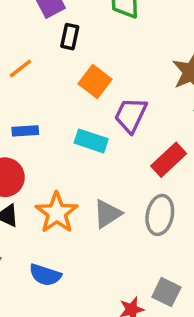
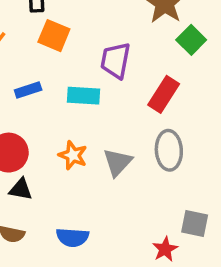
orange square: (95, 82) -> (54, 36), moved
blue rectangle: (25, 131) -> (28, 90), moved
orange star: (57, 213) -> (73, 155), moved, size x0.7

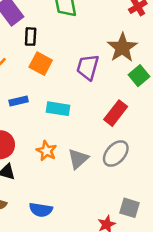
purple trapezoid: (115, 60) -> (88, 67), moved
gray ellipse: (169, 150) -> (116, 154), turned 40

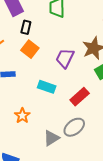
cyan rectangle: (58, 109) -> (47, 87), moved
gray triangle: (78, 159) -> (51, 138), moved

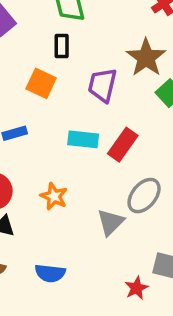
black rectangle: (26, 27) -> (62, 46), moved
red rectangle: (80, 97) -> (123, 145), moved

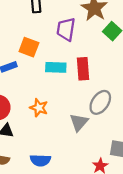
orange square: (41, 83) -> (29, 47), moved
red rectangle: (123, 145) -> (83, 69), turned -35

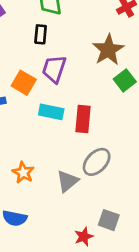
purple trapezoid: (66, 29) -> (54, 69), moved
orange star: (39, 108) -> (23, 173), moved

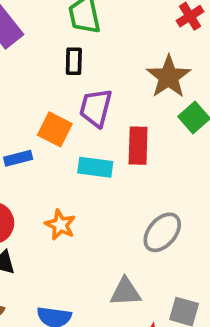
red rectangle: (83, 119) -> (138, 146), moved
orange star: (23, 173) -> (60, 225), moved
gray triangle: (67, 181) -> (125, 292), moved, turned 40

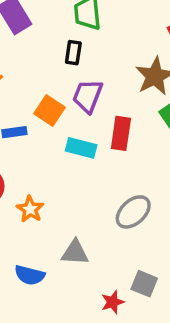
orange star: (60, 225) -> (30, 209), moved
gray triangle: (125, 292) -> (75, 252), moved

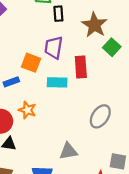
black rectangle: (73, 53) -> (58, 14), moved
orange star: (30, 209) -> (27, 110), moved

